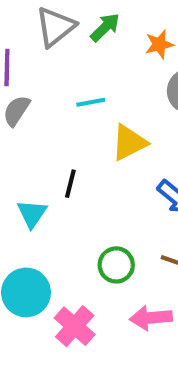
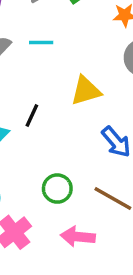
cyan line: (91, 102) -> (41, 42), moved

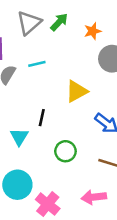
green circle: (57, 189) -> (65, 151), moved

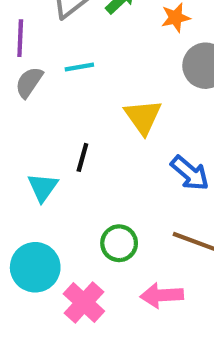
yellow triangle: (76, 91) -> (143, 117), turned -40
green circle: (65, 151) -> (119, 243), moved

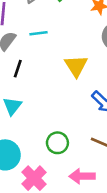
black line: (82, 157) -> (18, 69), moved

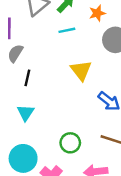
cyan line: (39, 33) -> (67, 30), moved

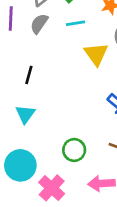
gray semicircle: (15, 53) -> (39, 24), moved
yellow triangle: (81, 70) -> (96, 54), moved

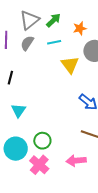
black line: (29, 75) -> (10, 78), moved
green circle: (74, 150) -> (42, 141), moved

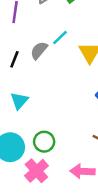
cyan line: (54, 42) -> (60, 37), moved, turned -40
gray semicircle: (27, 43) -> (39, 50), moved

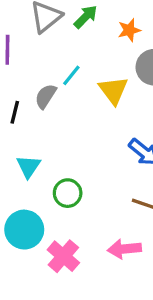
green circle: (44, 142) -> (68, 193), moved

